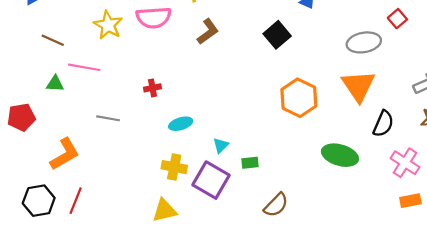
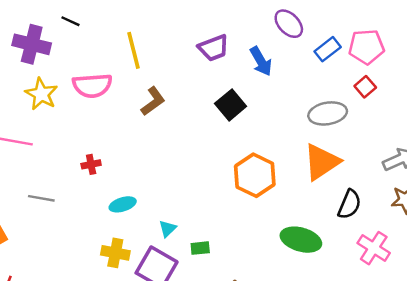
orange triangle: (358, 86) -> (322, 162), turned 30

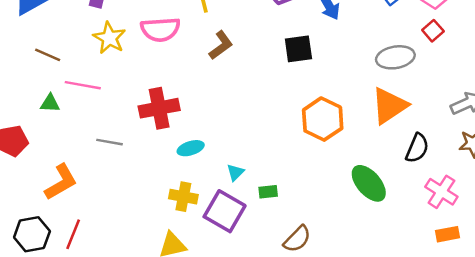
black square: (231, 105) -> (298, 49), turned 32
red cross: (91, 164) -> (159, 108), size x2.0
green ellipse: (301, 240) -> (369, 183), turned 33

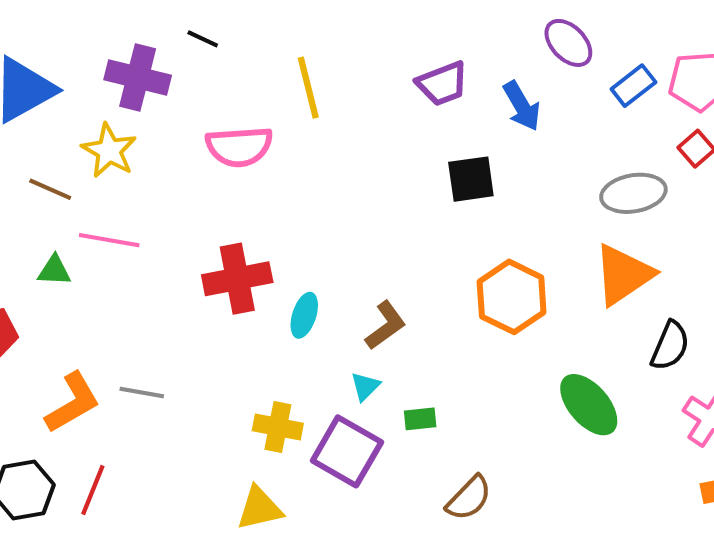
yellow star: (109, 38) -> (109, 151), moved
brown L-shape: (221, 45) -> (386, 325), moved
gray line: (109, 142) -> (142, 392), moved
cyan ellipse: (191, 148) -> (304, 315), moved, turned -55

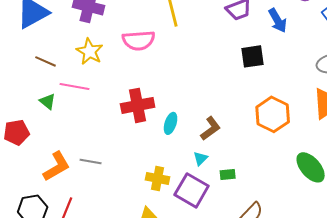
yellow star: (109, 151) -> (90, 51), moved
green triangle: (54, 271) -> (48, 101), turned 36

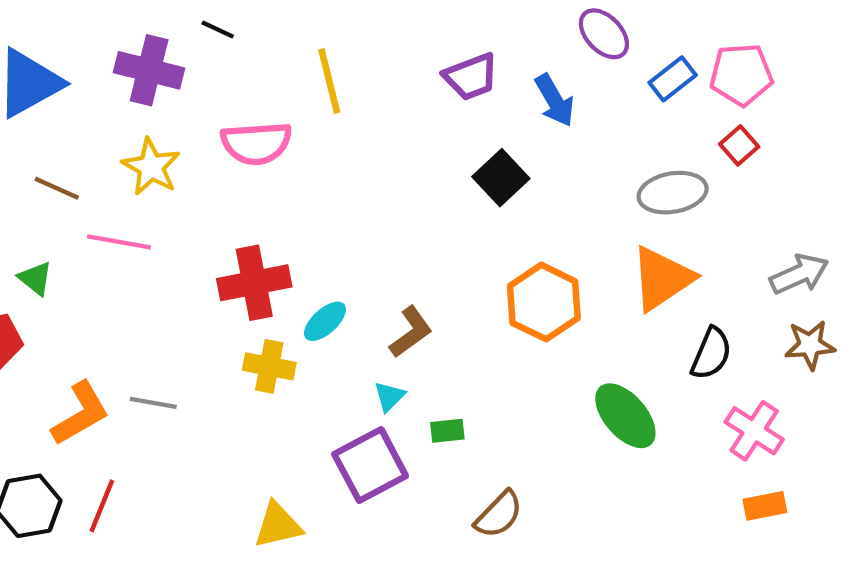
black square: (253, 56) -> (501, 178), turned -35
green triangle: (48, 101) -> (35, 278), moved
cyan ellipse: (171, 123) -> (325, 321), turned 30
yellow cross: (158, 178) -> (269, 366), moved
purple square: (192, 190) -> (370, 465), turned 32

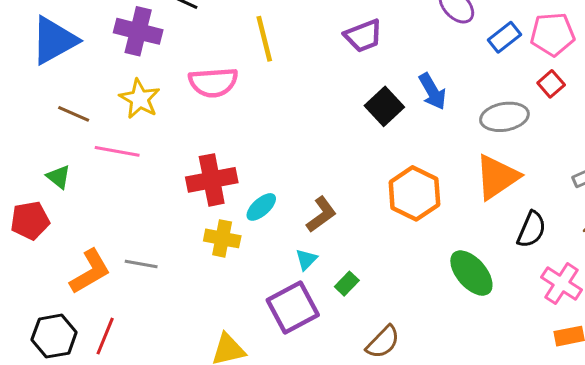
blue arrow: (555, 100) -> (432, 91), moved
green rectangle: (447, 431) -> (347, 284), turned -40

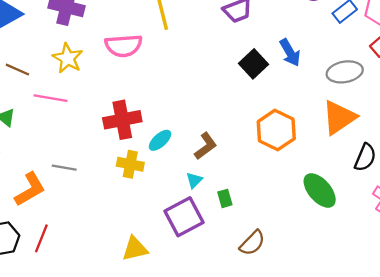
gray line: (141, 264) -> (64, 168), moved
green rectangle: (347, 284) -> (225, 198), turned -60

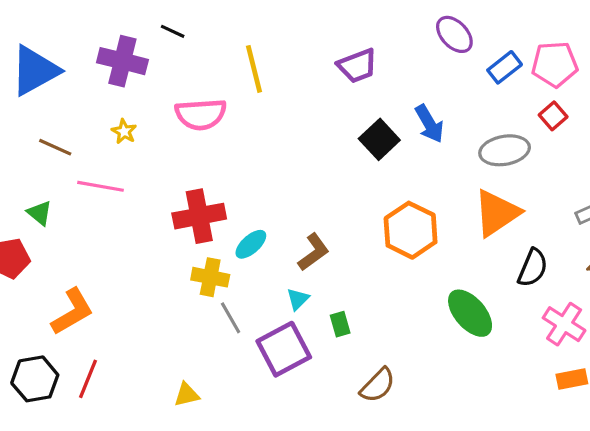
yellow star: (68, 58) -> (124, 132), size x0.6
gray line: (64, 168) -> (231, 318), moved, turned 50
yellow triangle: (135, 249) -> (187, 395), moved, size x0.7

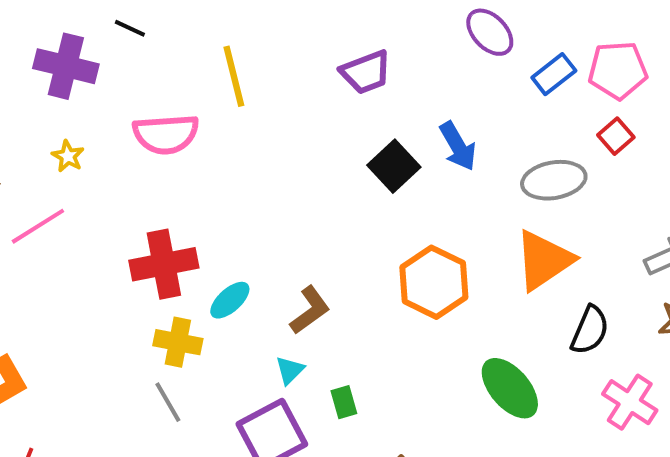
pink line: (101, 186) -> (38, 226), turned -42
gray line: (231, 318) -> (168, 402), moved

